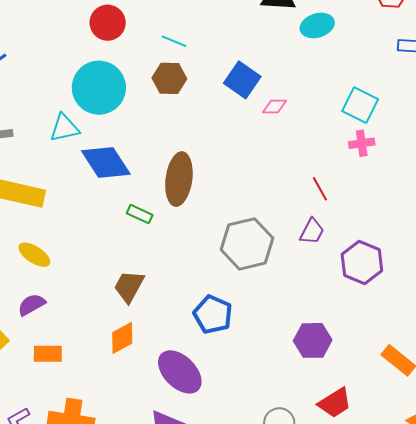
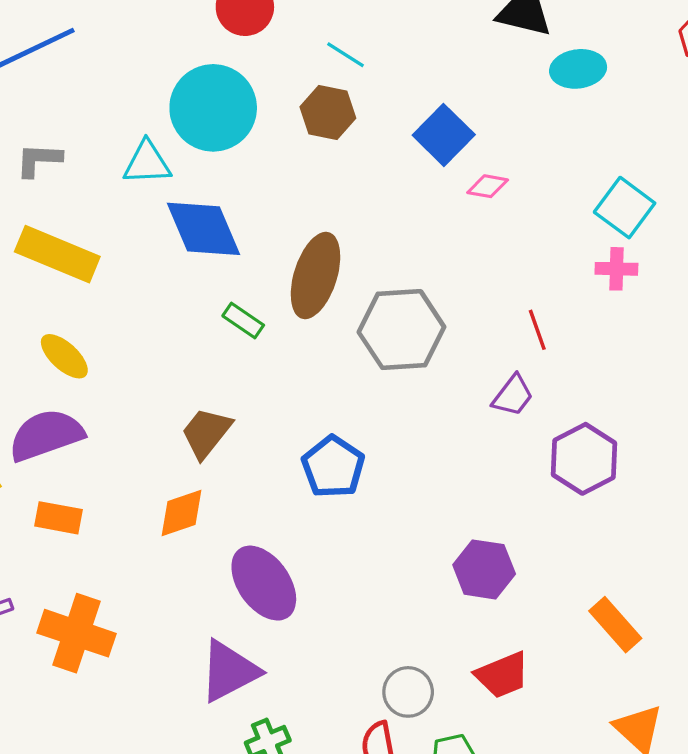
gray hexagon: (247, 244) -> (401, 330), moved
purple semicircle: (32, 305) -> (46, 435), size x1.6
blue pentagon: (213, 315) -> (333, 467), moved

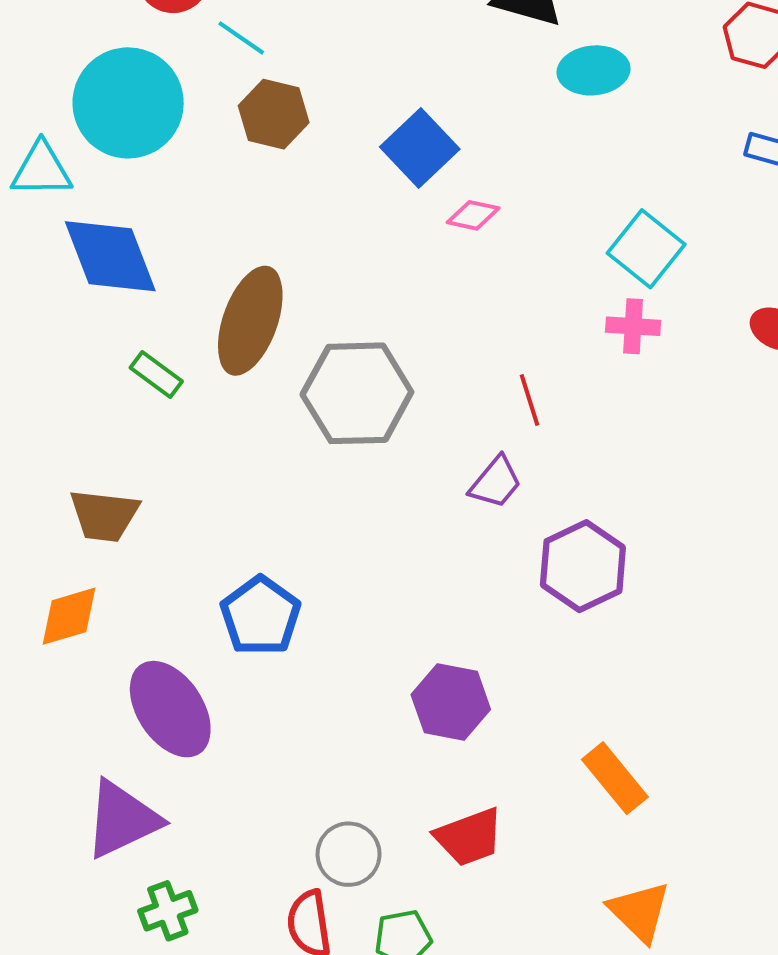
cyan line: (346, 55) -> (241, 38), moved
brown trapezoid: (206, 433) -> (104, 515), turned -124
blue pentagon: (333, 467) -> (261, 616), moved

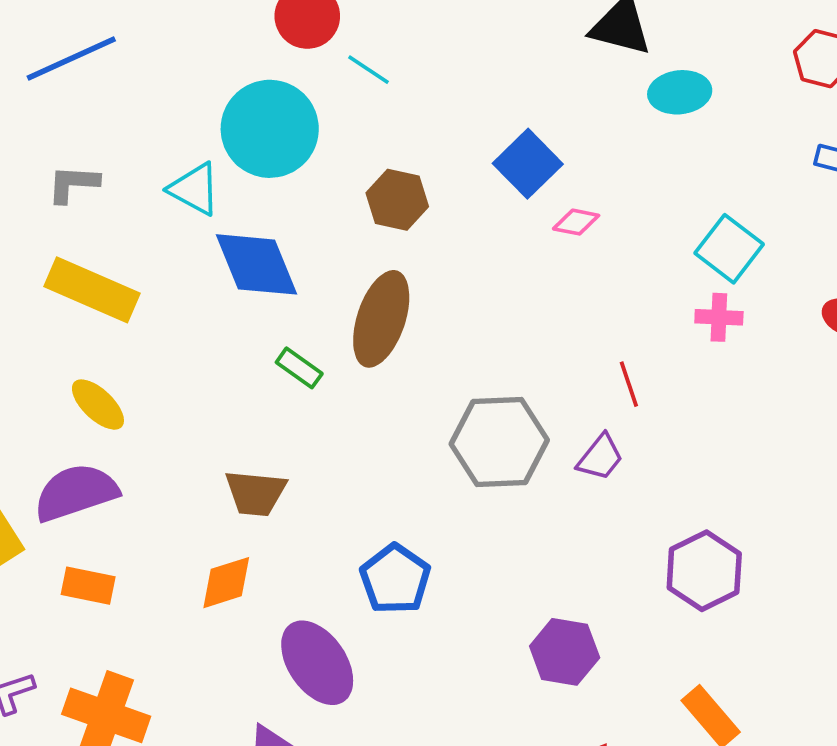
brown hexagon: (274, 114) -> (397, 200), moved
cyan triangle: (41, 170) -> (194, 189), turned 30
gray hexagon: (357, 393) -> (499, 442), moved
purple hexagon: (583, 566) -> (704, 571), moved

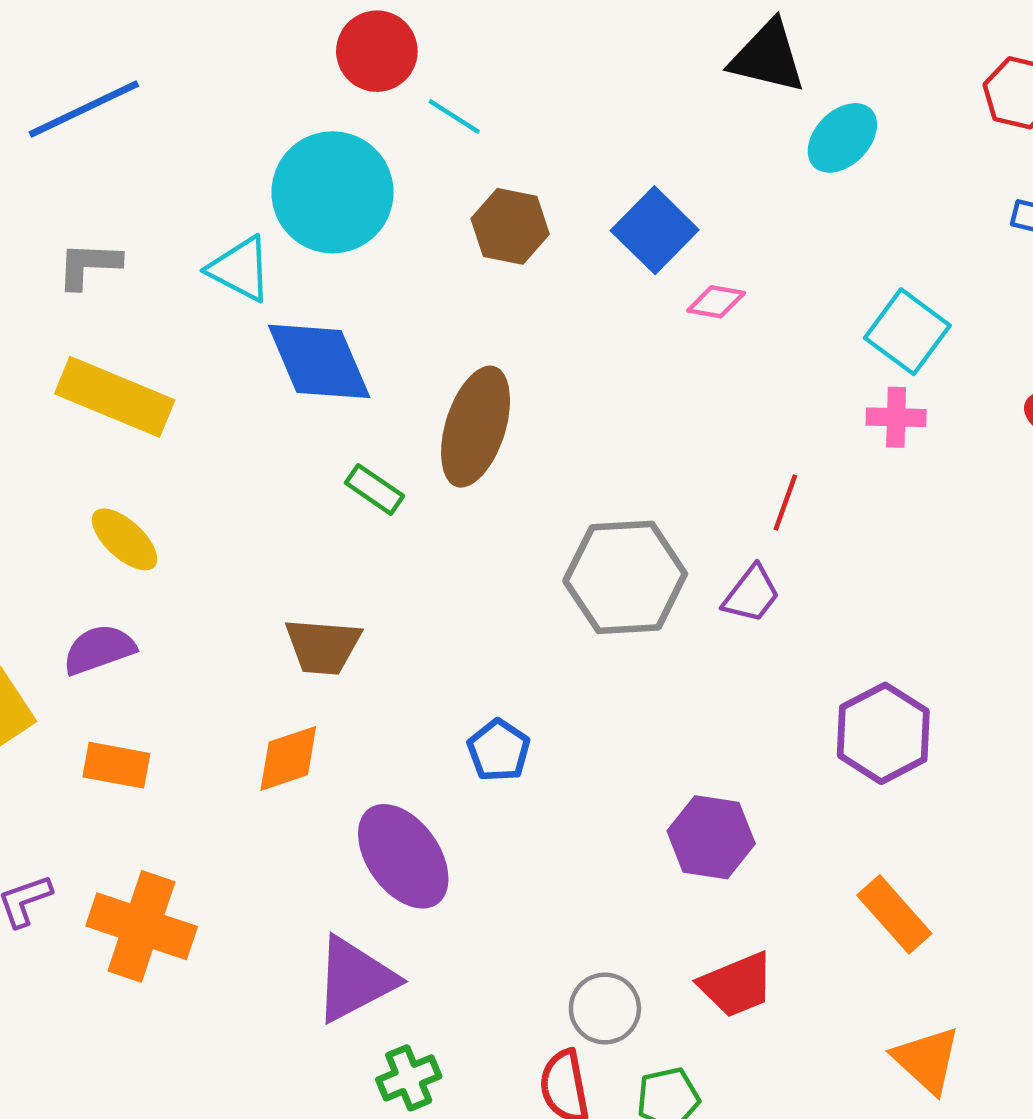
cyan ellipse: (680, 92) -> (842, 138), turned -38
brown hexagon: (397, 200) -> (510, 226), moved
red line: (629, 384) -> (785, 502), turned 39
purple semicircle: (76, 492) -> (99, 649), size x0.7
blue pentagon: (395, 579) -> (499, 750), size x0.7

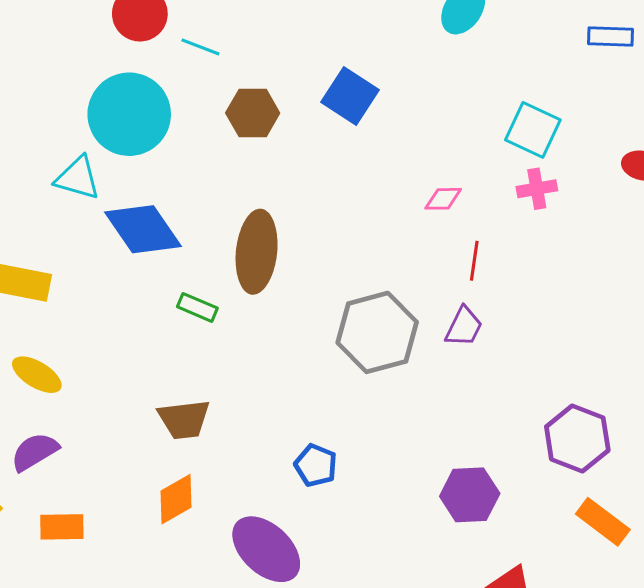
pink diamond: (716, 302) -> (443, 199), moved
purple hexagon: (883, 733) -> (577, 438), moved

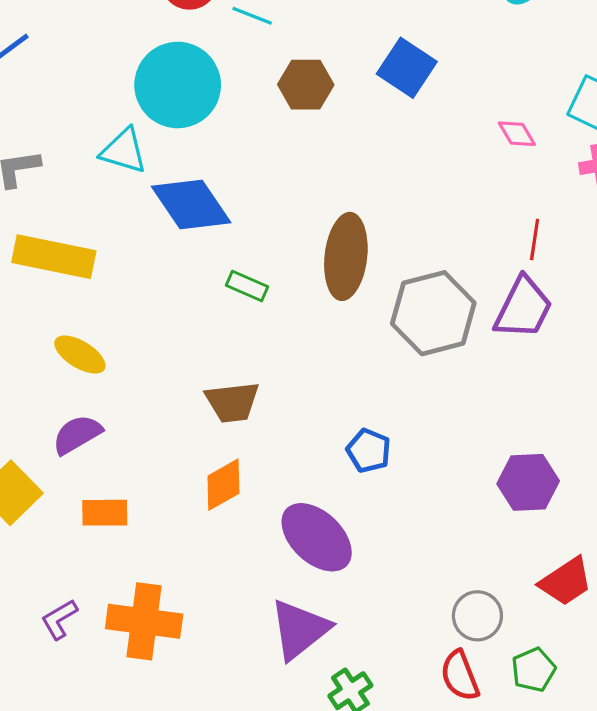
pink diamond: (443, 199) -> (517, 134), moved, turned 60
brown ellipse: (257, 252) -> (346, 256), moved
purple trapezoid: (464, 327) -> (523, 308), size x1.5

